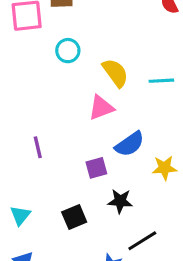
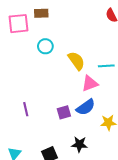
pink triangle: (101, 108) -> (90, 83), moved
purple square: (96, 168) -> (64, 112), moved

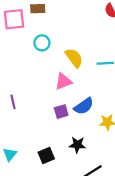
pink triangle: (90, 83) -> (63, 81), moved
purple line: (26, 109) -> (13, 102), moved

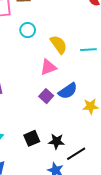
purple square: (61, 112) -> (46, 96), turned -32
black star: (77, 145) -> (56, 141), moved

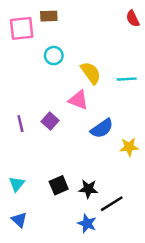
pink triangle: (48, 67) -> (78, 100), turned 42
purple square: (46, 96) -> (50, 121), moved

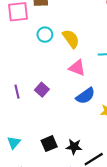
yellow semicircle: (91, 73) -> (71, 39), moved
pink triangle: (78, 100) -> (77, 68), moved

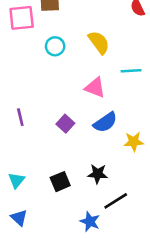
yellow semicircle: (71, 39) -> (99, 42), moved
purple square: (42, 90) -> (65, 124), moved
black star: (74, 147) -> (98, 174), moved

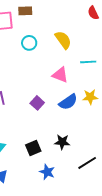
yellow star: (134, 142) -> (90, 97), moved
black line: (116, 201) -> (87, 163), moved
blue star: (90, 222) -> (47, 172), moved

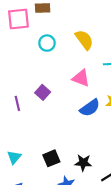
purple square: (37, 103) -> (43, 92), moved
black star: (62, 142) -> (83, 163), moved

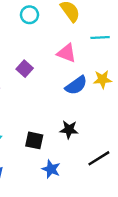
black square: (51, 158) -> (34, 140), turned 35
black star: (83, 163) -> (69, 130), moved

